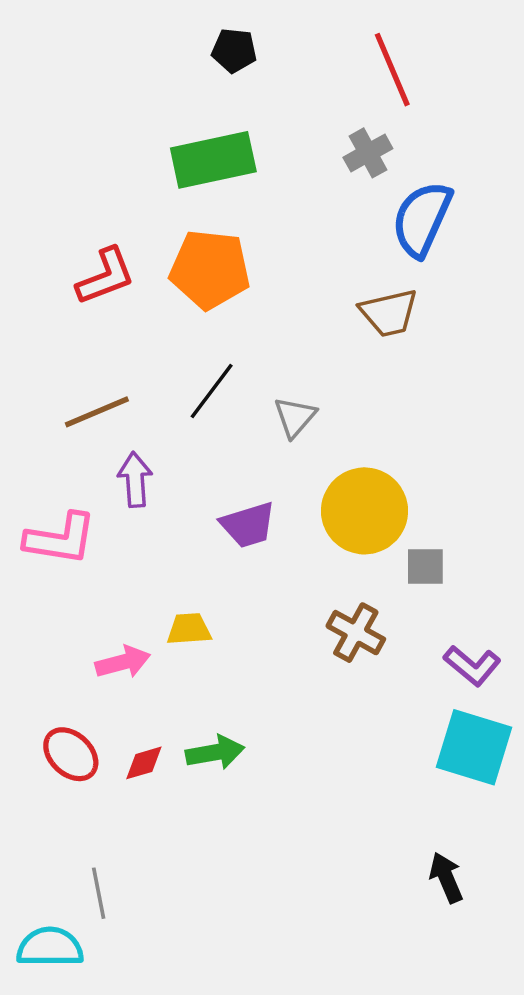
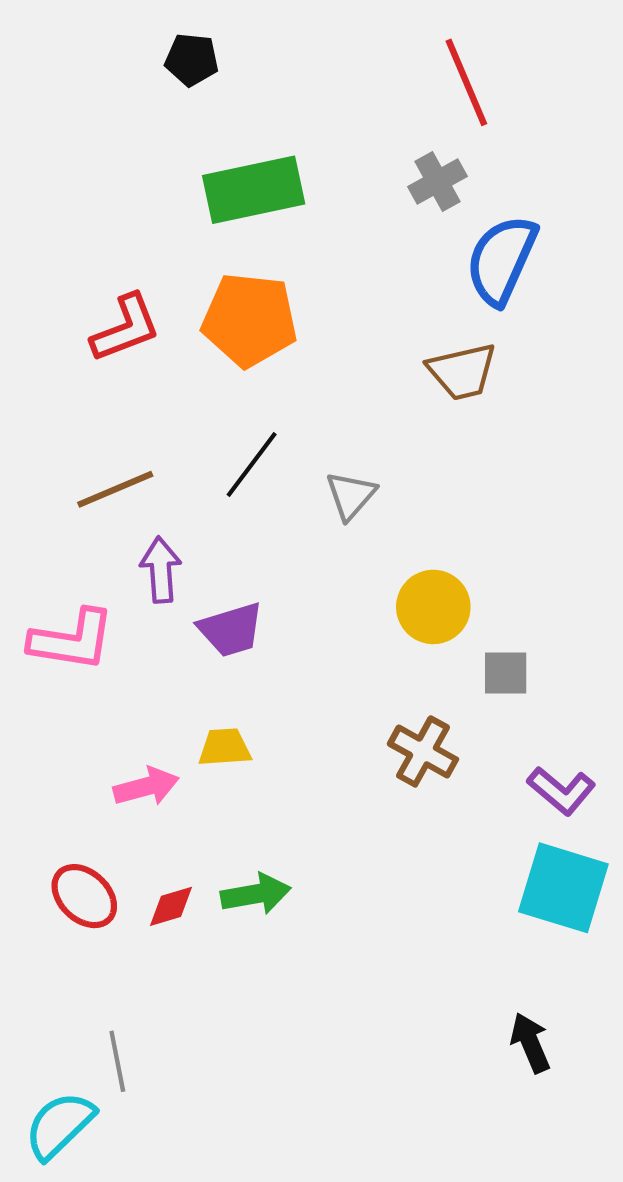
black pentagon: (234, 50) -> (192, 60), moved
yellow circle: (364, 511) -> (433, 607), size x0.7
purple trapezoid: (248, 525) -> (231, 630), moved
cyan semicircle: (50, 947) -> (60, 1125), turned -44

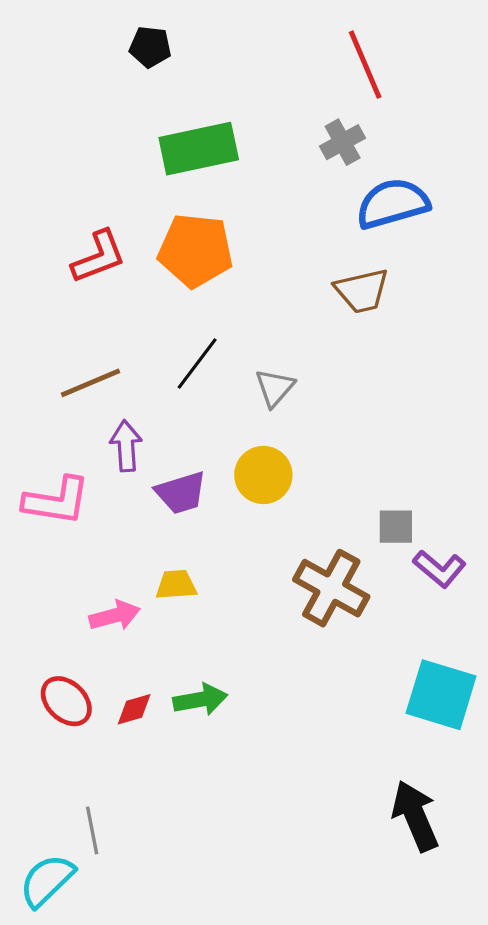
blue semicircle: (501, 260) -> (393, 204), turned 50
yellow circle: (433, 607) -> (263, 475), moved
brown cross: (423, 752) -> (331, 588), size x1.4
purple L-shape: (561, 791) -> (439, 569), moved
black arrow: (530, 1043) -> (415, 816), size x1.5

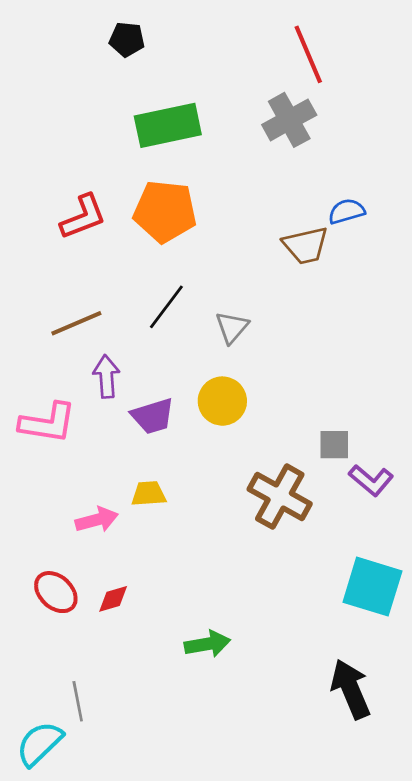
gray cross: (343, 142) -> (289, 120), size x1.4
blue semicircle: (393, 204) -> (347, 211), moved, size x0.6
green arrow: (200, 700) -> (207, 644), moved

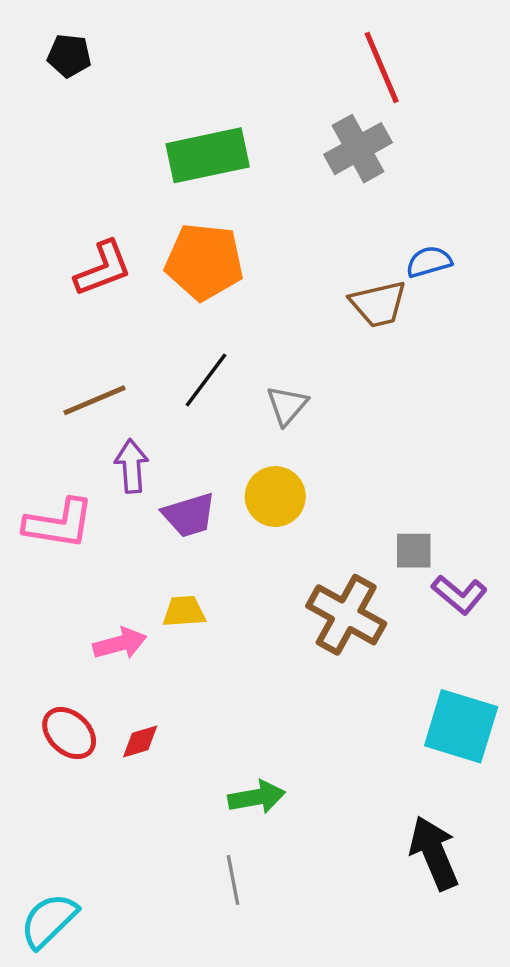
black pentagon: (127, 39) -> (69, 56), moved
gray line: (78, 701) -> (233, 880), moved

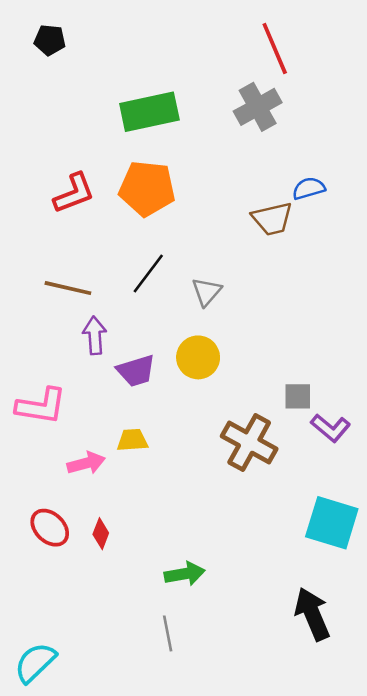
brown line: (94, 400) -> (68, 288), turned 36
pink L-shape: (59, 524) -> (41, 406), moved
red diamond: (140, 741) -> (101, 534), turned -52

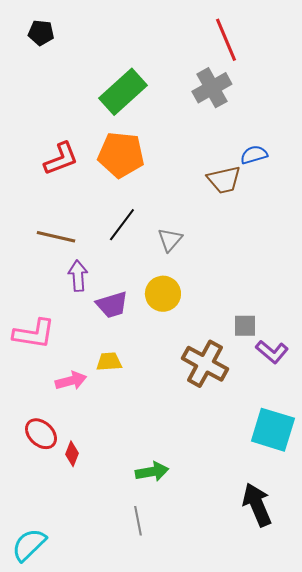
green rectangle: (149, 112) -> (123, 92), turned -30
red diamond: (101, 534) -> (72, 454), moved

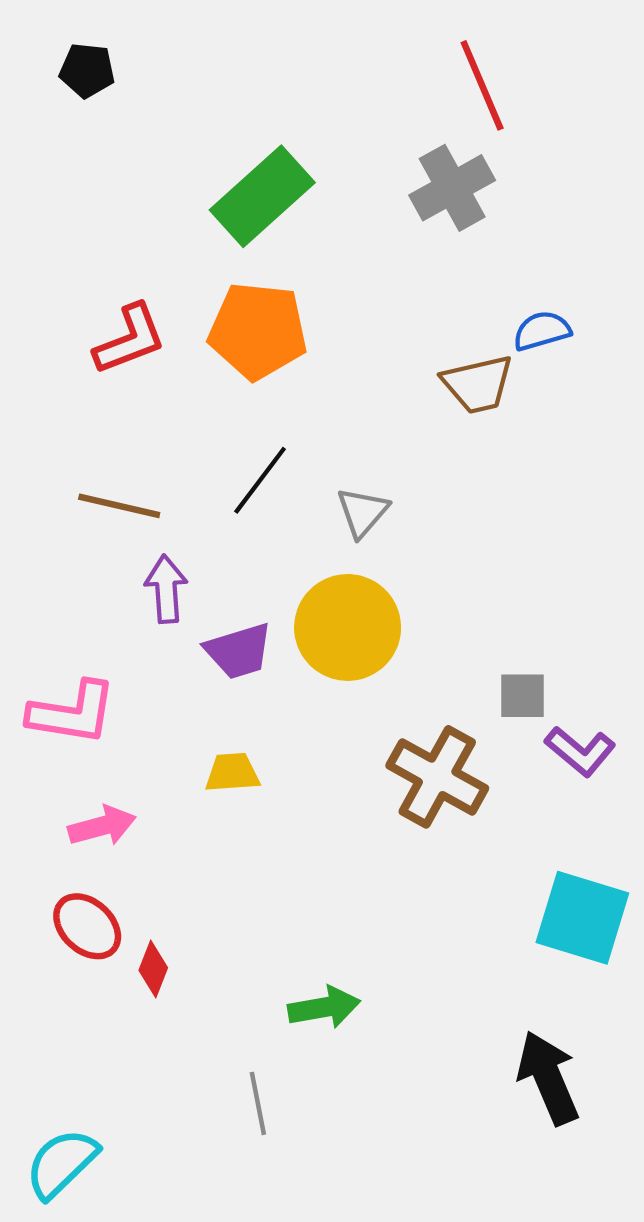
yellow circle: (163, 294) -> (348, 627), size x1.4
pink arrow: (71, 381) -> (102, 826), moved
gray line: (138, 521) -> (258, 1103), moved

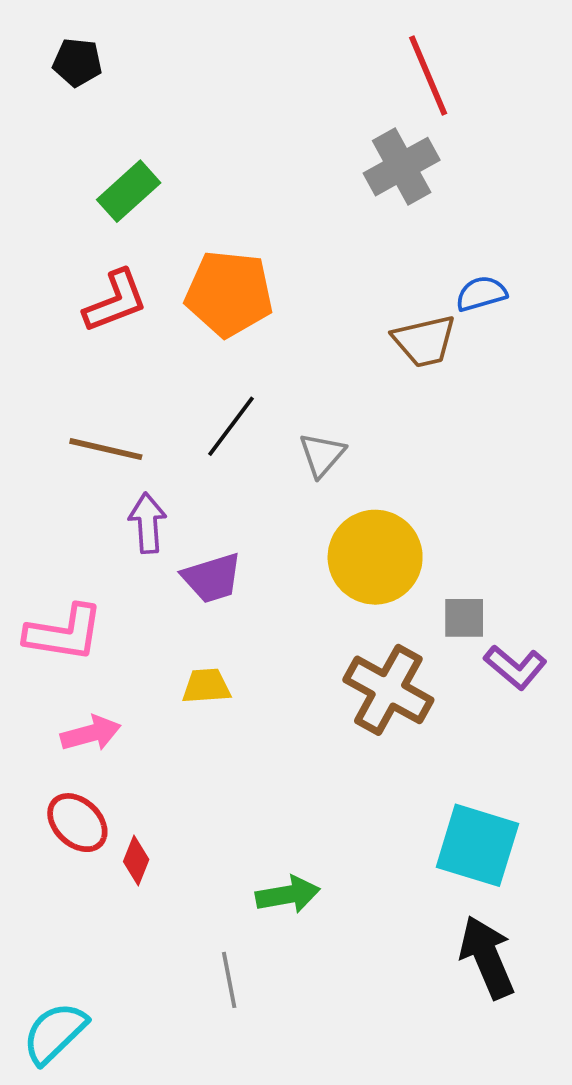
green rectangle: (262, 196) -> (129, 191), moved, size x0.7
yellow circle: (348, 627) -> (375, 557), moved
cyan square: (582, 918) -> (477, 845), moved

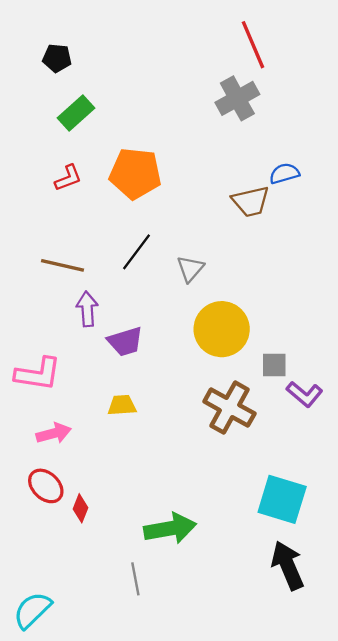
black pentagon: (77, 62) -> (57, 58), moved
red L-shape: (115, 301) -> (68, 178), size x0.7
green arrow: (288, 895) -> (170, 529), size x1.4

